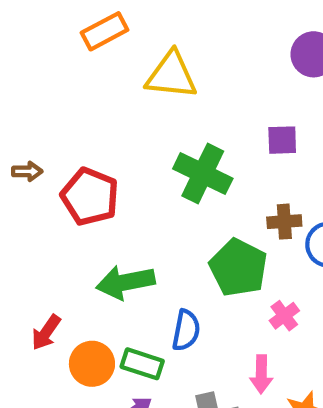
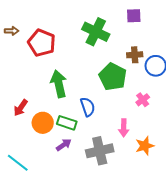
green arrow: (125, 282) -> (59, 84), turned 88
pink cross: (284, 316) -> (143, 100), moved
blue semicircle: (186, 330) -> (88, 107), turned -30

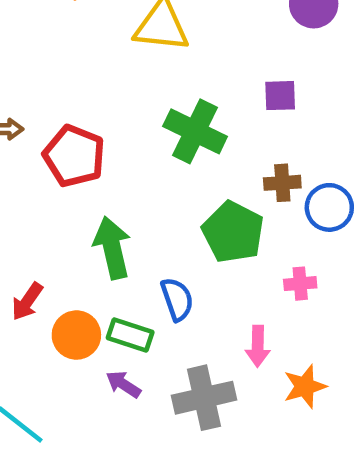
pink cross: (143, 100) -> (300, 284), turned 32
purple arrow: (64, 145) -> (123, 384), turned -112

